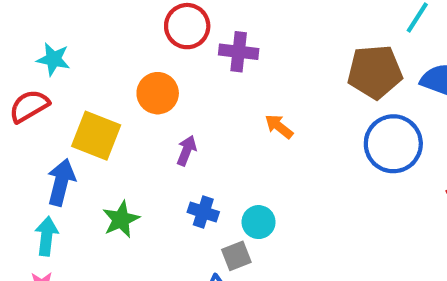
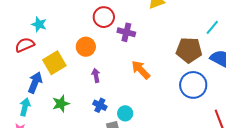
orange arrow: (279, 126) -> (141, 70), size x1.5
yellow square: (96, 136) -> (54, 63), turned 30
purple arrow: (187, 151) -> (96, 75), turned -40

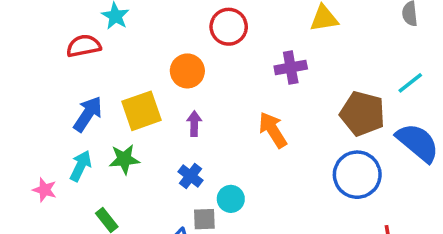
purple cross: (126, 32) -> (291, 68), moved, turned -36
yellow square: (54, 63) -> (141, 111), moved
cyan arrow: (25, 107) -> (81, 166), moved

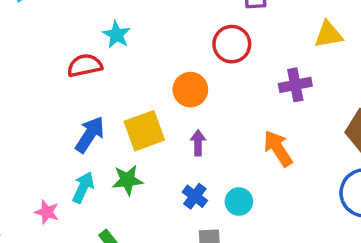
cyan circle: (231, 199) -> (239, 202), moved

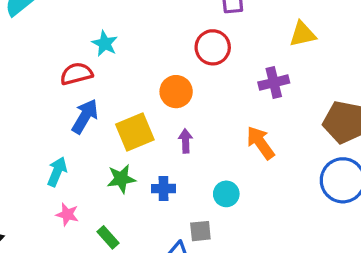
blue arrow: (90, 135) -> (85, 116), moved
cyan arrow: (83, 187) -> (57, 172), moved
blue cross: (195, 196) -> (164, 189), moved, turned -35
pink star: (47, 212) -> (67, 214), moved

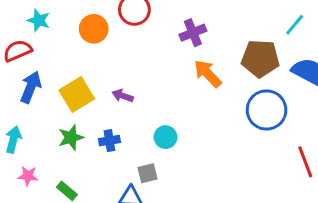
orange circle: (176, 92) -> (94, 29), moved
purple arrow: (186, 141) -> (123, 96), turned -60
orange arrow: (260, 143) -> (208, 74), moved

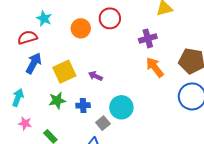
cyan circle: (165, 137) -> (121, 107), size x1.5
gray square: (148, 173) -> (103, 123), moved, turned -32

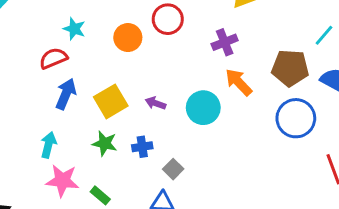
green star: (57, 100) -> (105, 143), turned 30
cyan circle: (121, 107) -> (203, 108), moved
pink star: (25, 123) -> (62, 181), size x1.6

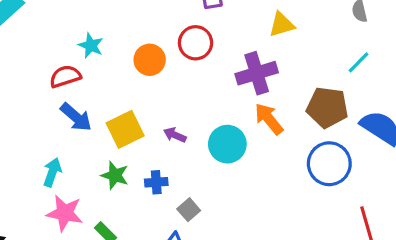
cyan line: (324, 35) -> (359, 62), moved
purple cross: (225, 42) -> (257, 73), size x1.4
blue arrow: (66, 94) -> (76, 117), turned 104

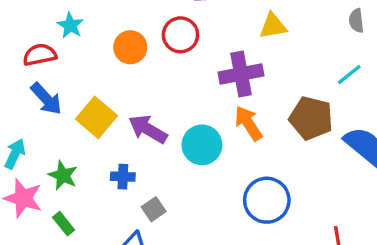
yellow square: (125, 129) -> (96, 117), turned -30
purple arrow: (175, 135) -> (148, 129), size x1.6
blue circle: (329, 164) -> (267, 200), moved
green star: (115, 175) -> (63, 175), moved

